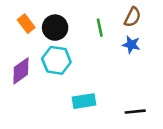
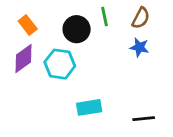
black circle: (55, 28) -> (77, 29), moved
green line: (100, 28) -> (104, 17), moved
purple diamond: (21, 71) -> (23, 59), moved

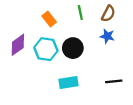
orange rectangle: (28, 25) -> (49, 19), moved
black circle: (77, 29) -> (73, 48), moved
black line: (144, 119) -> (114, 81), moved

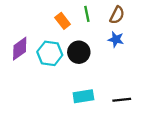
orange rectangle: (49, 19) -> (63, 21), moved
black line: (114, 81) -> (122, 100), moved
cyan rectangle: (69, 82) -> (83, 96), moved

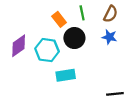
black circle: (79, 52) -> (74, 38), moved
cyan rectangle: (83, 96) -> (66, 75), moved

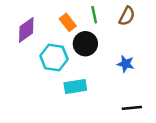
blue star: (109, 37) -> (126, 64), moved
purple diamond: (19, 46) -> (26, 30), moved

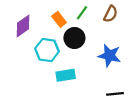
green line: (94, 15) -> (82, 13), turned 48
blue star: (126, 64) -> (109, 56), size x1.5

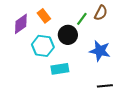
green line: (82, 13) -> (82, 19), moved
orange rectangle: (59, 19) -> (44, 16), moved

